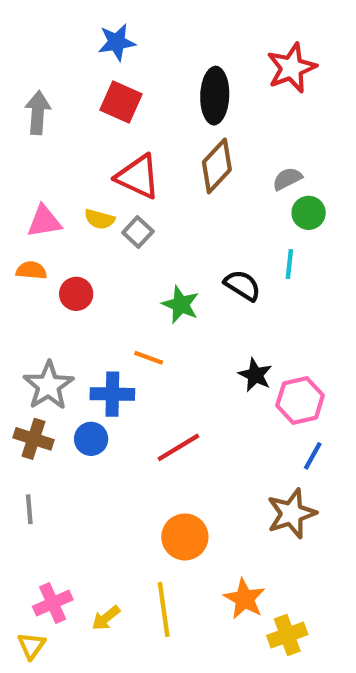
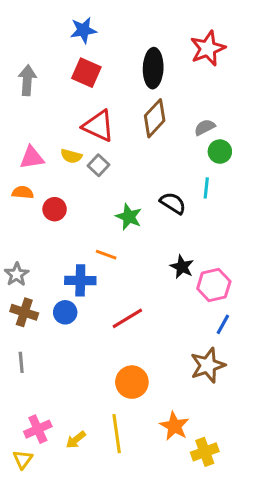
gray star: (48, 386) -> (17, 274), moved, size x0.7

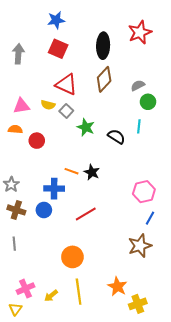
green star: (129, 217) -> (86, 127), moved
black star: (182, 267) -> (92, 172), moved
orange circle: (132, 382) -> (72, 257), moved

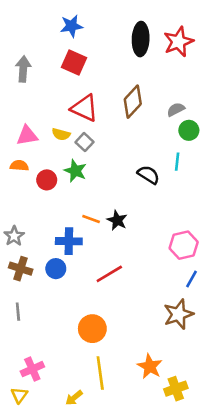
black ellipse: (103, 46) -> (141, 39), moved
green star: (86, 127) -> (75, 171), moved
yellow arrow: (51, 296) -> (74, 398), moved

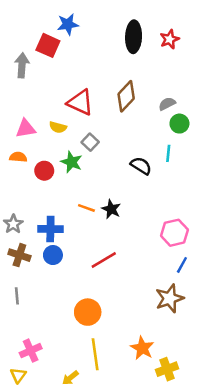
red star: (178, 42) -> (170, 39), size x0.7
red square: (74, 63) -> (48, 45), moved
gray square: (85, 142) -> (90, 142), moved
blue cross: (69, 241) -> (50, 229), moved

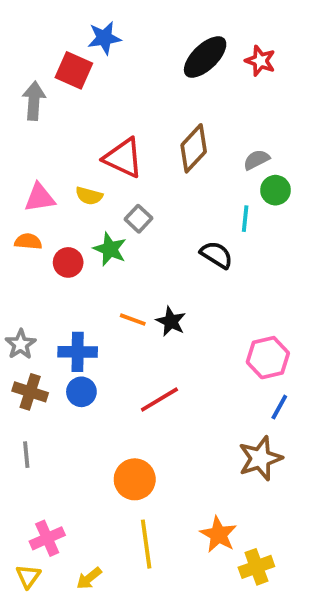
black ellipse: (134, 37) -> (205, 57), turned 44
red star: (170, 39) -> (260, 61), turned -30
cyan line: (168, 153) -> (245, 219), moved
yellow arrow: (70, 378) -> (89, 578), moved

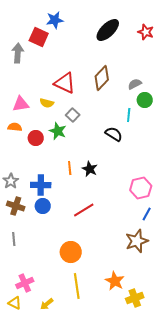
red star: (260, 61) -> (146, 32), moved
orange line: (133, 320) -> (70, 168), turned 64
yellow triangle: (28, 576) -> (15, 303), turned -40

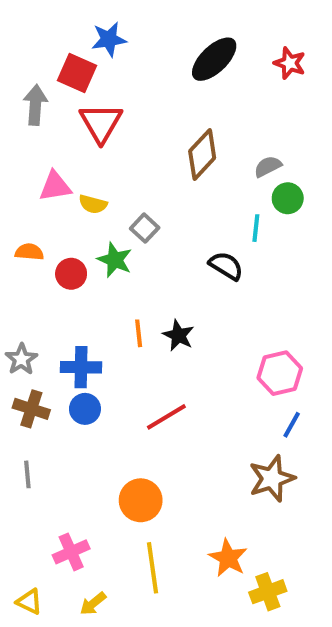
red triangle: (65, 83) -> (101, 123), moved, turned 35
pink triangle: (21, 104) -> (55, 186), moved
pink cross: (25, 283) -> (71, 552), moved

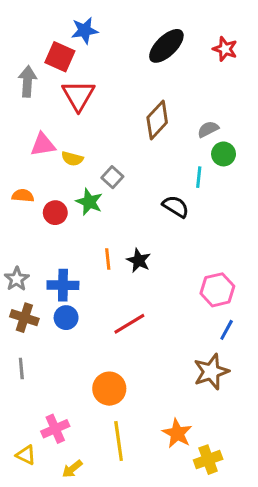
yellow triangle: (29, 602) -> (26, 455), moved

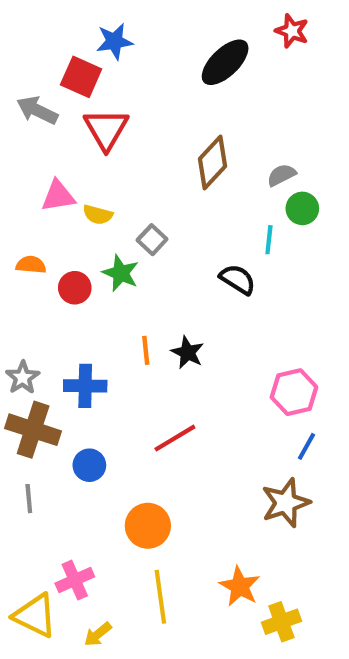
red star: (225, 49) -> (292, 31), moved
gray arrow: (27, 81) -> (37, 110), turned -68
brown cross: (24, 318) -> (33, 430), size x1.4
blue circle: (66, 318) -> (89, 465), moved
yellow triangle: (26, 455) -> (35, 616), size x1.6

